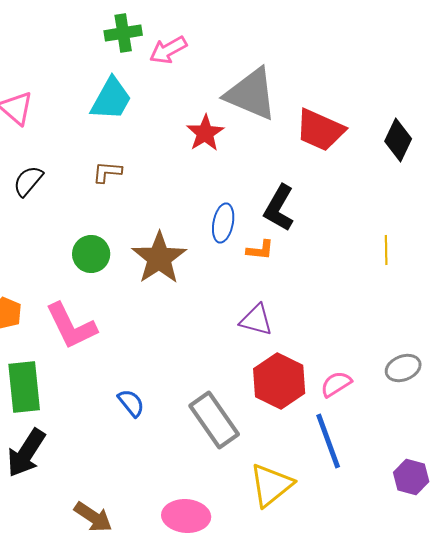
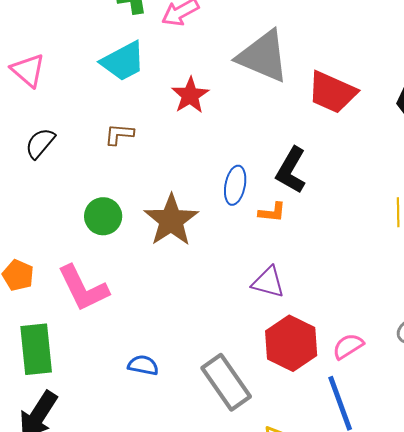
cyan trapezoid: (111, 99) -> (123, 61), turned 33
red star: (205, 133) -> (190, 95), moved
blue semicircle: (131, 403) -> (143, 365), turned -40

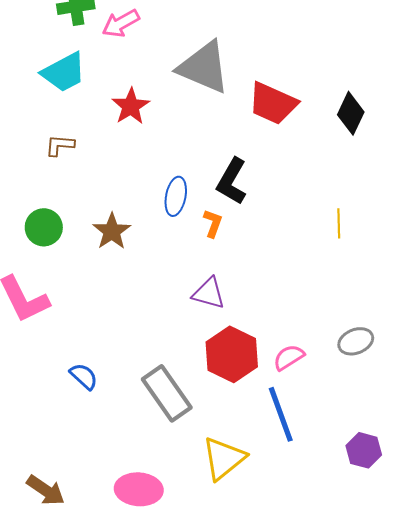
orange L-shape: (272, 212) -> (213, 223), turned -76
brown star: (171, 220) -> (112, 231), size x0.7
blue semicircle: (143, 365) -> (84, 376), turned 32

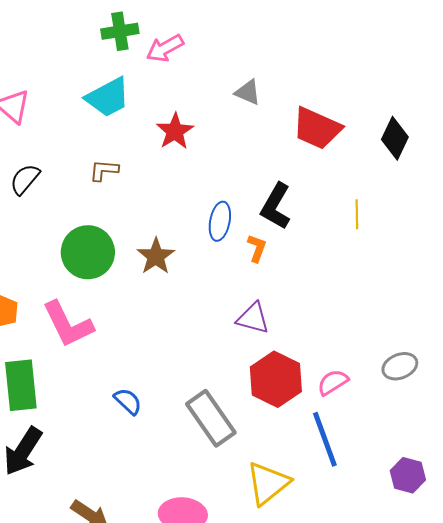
gray triangle: (204, 67) -> (248, 92), size x0.5
yellow line: (339, 223) -> (357, 214), moved
green circle: (44, 227) -> (88, 252), size x1.4

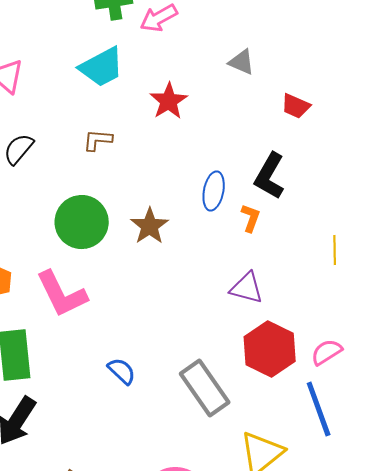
red trapezoid: (317, 128) -> (296, 106), moved, size x0.6
yellow line: (357, 214) -> (335, 250), moved

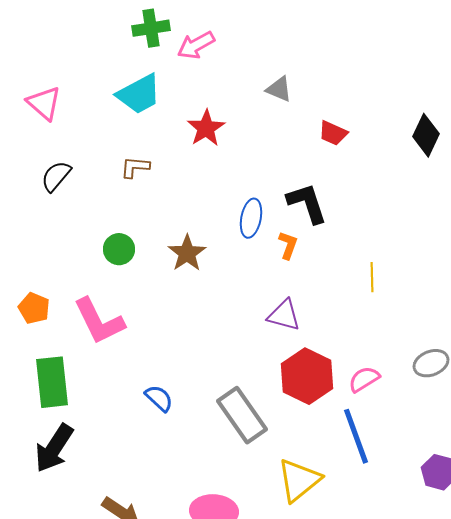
black L-shape: (270, 176) -> (307, 203), turned 132
green circle: (82, 222) -> (119, 249), size x0.6

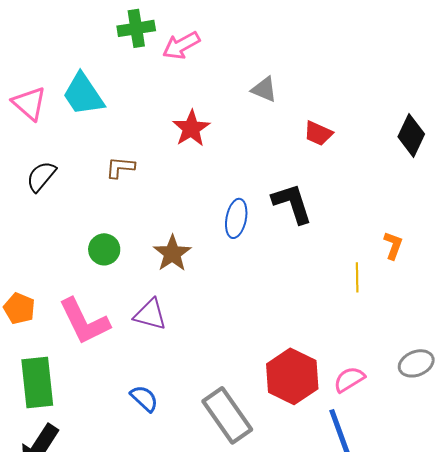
cyan trapezoid: (139, 94) -> (83, 94), moved, turned 84
orange L-shape: (288, 245) -> (393, 245), moved
purple triangle: (284, 315) -> (150, 314), moved

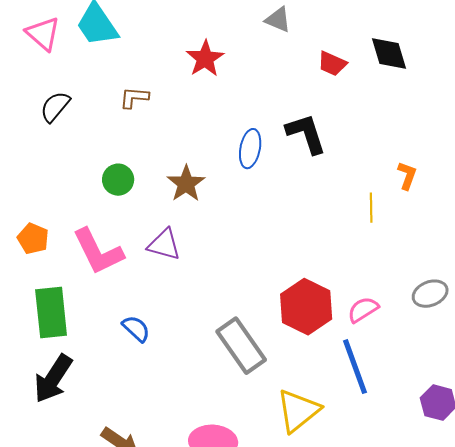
black diamond: (411, 135) -> (389, 54), moved, turned -42
blue semicircle: (144, 398) -> (136, 329), moved

